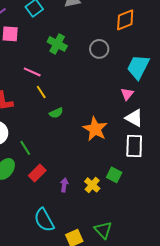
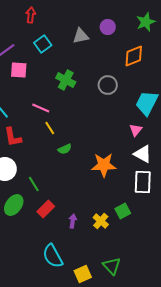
orange star: (95, 129) -> (104, 165), turned -30
green square: (114, 175) -> (123, 211), turned 35

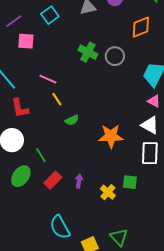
green cross: (66, 80) -> (88, 52), moved
pink triangle: (136, 130) -> (154, 101), moved, turned -40
green square: (123, 211) -> (130, 182), turned 35
purple arrow: (73, 221) -> (79, 181), moved

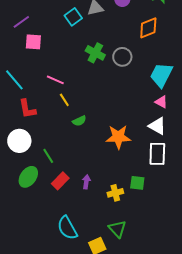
cyan square: (50, 15) -> (73, 17), moved
yellow cross: (108, 192) -> (115, 193), turned 35
green triangle: (119, 237) -> (117, 229), moved

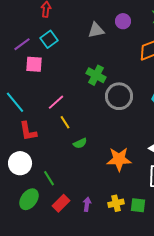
cyan square: (73, 17) -> (49, 39), moved
gray circle: (122, 57) -> (119, 96), moved, size x1.4
pink line: (55, 80) -> (56, 102), turned -66
yellow cross: (115, 193) -> (116, 203), moved

